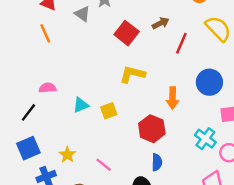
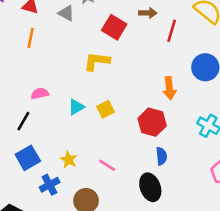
brown arrow: (161, 23) -> (148, 13), turned 35
orange line: (45, 33) -> (31, 38), turned 42
yellow L-shape: (132, 74) -> (97, 61), moved

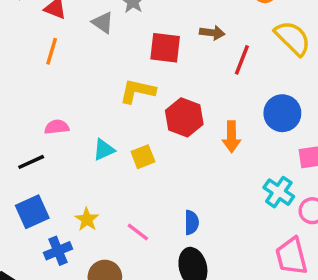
red square: (114, 27) -> (165, 48), turned -30
black line: (23, 121) -> (31, 162), turned 30
red hexagon: (152, 122) -> (184, 117), moved
blue semicircle: (161, 156) -> (192, 222), moved

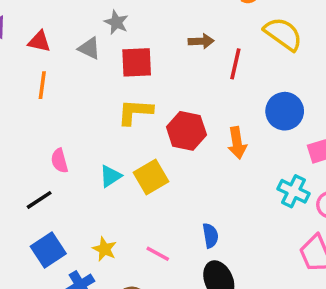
red square: (165, 48) -> (137, 62), moved
pink semicircle: (57, 127) -> (59, 161), turned -90
yellow square: (143, 157) -> (151, 177), size x1.4

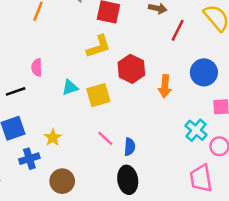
yellow L-shape: (135, 112) -> (99, 46), turned 144
pink line: (158, 254) -> (105, 138), moved

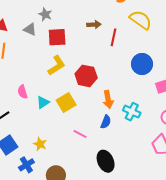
pink semicircle: (37, 67) -> (22, 92), moved
orange arrow: (165, 86) -> (108, 99), moved
cyan cross: (196, 130) -> (132, 112), moved
blue semicircle: (130, 147) -> (106, 122), moved, turned 32

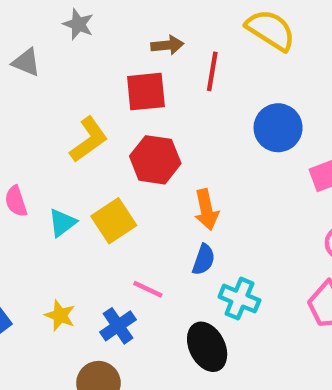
gray star: (45, 14) -> (78, 24), moved
red square: (57, 37) -> (146, 92), moved
cyan cross: (132, 112) -> (239, 299), moved
blue cross: (26, 165) -> (118, 326), moved

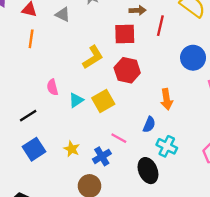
orange arrow: (206, 210) -> (167, 99), moved

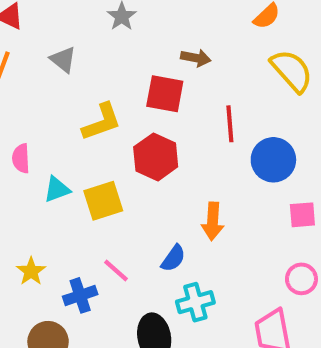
gray triangle: (63, 14) -> (63, 60), moved
red line: (160, 26) -> (230, 124), moved, turned -30
cyan cross: (167, 146) -> (195, 302), turned 36

